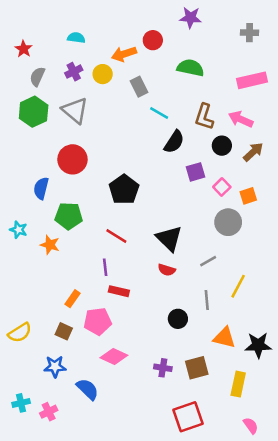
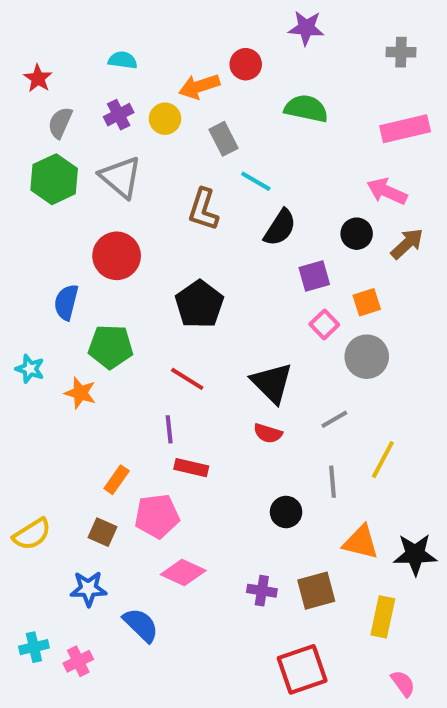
brown L-shape: (204, 117) -> (203, 209), moved
pink square: (222, 187) -> (324, 324), moved
orange square: (248, 196) -> (367, 302), moved

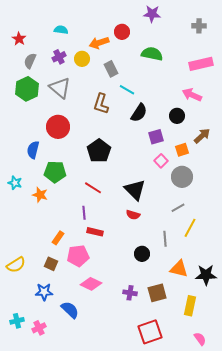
brown arrow: (407, 244) -> (202, 136), moved
gray line: (334, 419) -> (178, 208), moved

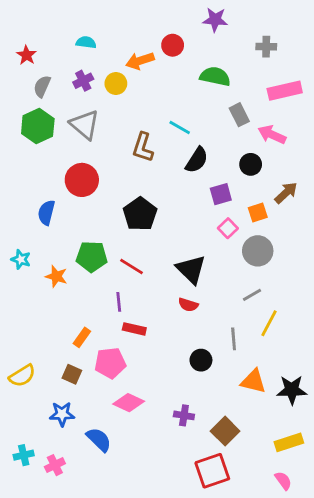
gray cross: (199, 26) -> (266, 47), moved
gray rectangle: (111, 69) -> (239, 115), moved
green pentagon: (55, 172) -> (92, 257), moved
brown square: (157, 293) -> (225, 431), moved, turned -30
yellow rectangle: (190, 306) -> (289, 442), moved, turned 60

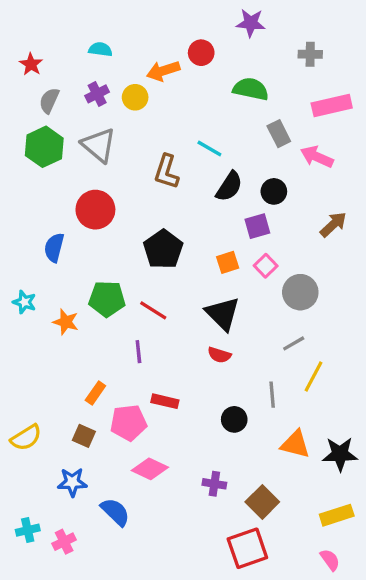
black circle: (251, 164) -> (274, 191), moved
orange square: (258, 213) -> (228, 262), moved
red rectangle: (134, 329) -> (165, 401), moved

